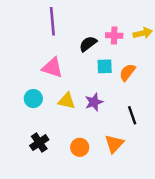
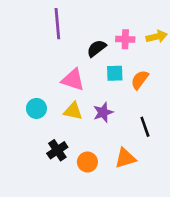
pink triangle: (52, 68) -> (73, 80), moved
black cross: (39, 143) -> (57, 150), moved
orange triangle: (114, 144) -> (125, 158), turned 30

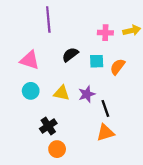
black semicircle: (97, 48) -> (70, 55), moved
pink triangle: (73, 80) -> (30, 60), moved
black line: (145, 127) -> (105, 108), moved
orange circle: (87, 162) -> (57, 149), moved

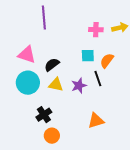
black semicircle: (70, 55) -> (52, 65), moved
cyan circle: (31, 91) -> (28, 83), size x1.5
black line: (105, 108) -> (98, 79), moved

